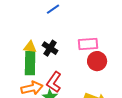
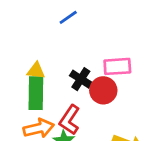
black cross: (50, 48) -> (81, 79), moved
red circle: (97, 61) -> (103, 90), moved

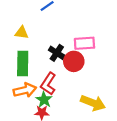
yellow triangle: (36, 71) -> (22, 33), moved

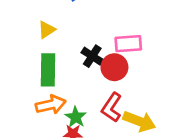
yellow triangle: (22, 33) -> (47, 30), turned -40
red L-shape: (48, 84) -> (112, 107), moved

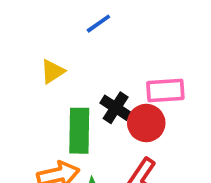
green rectangle: (48, 70) -> (79, 131), moved

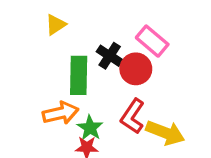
pink rectangle: (165, 91) -> (152, 41), turned 44

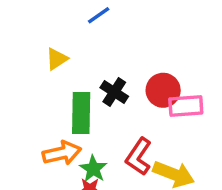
pink rectangle: (152, 41) -> (186, 106), moved, turned -44
red circle: (136, 69) -> (163, 90), moved

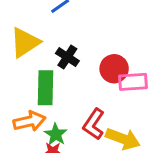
yellow triangle: (57, 59) -> (25, 42), size x1.6
black cross: (114, 92) -> (67, 57), moved

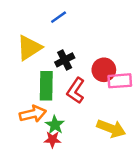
black cross: (67, 57) -> (65, 60), turned 30
red L-shape: (94, 124) -> (76, 91), moved

